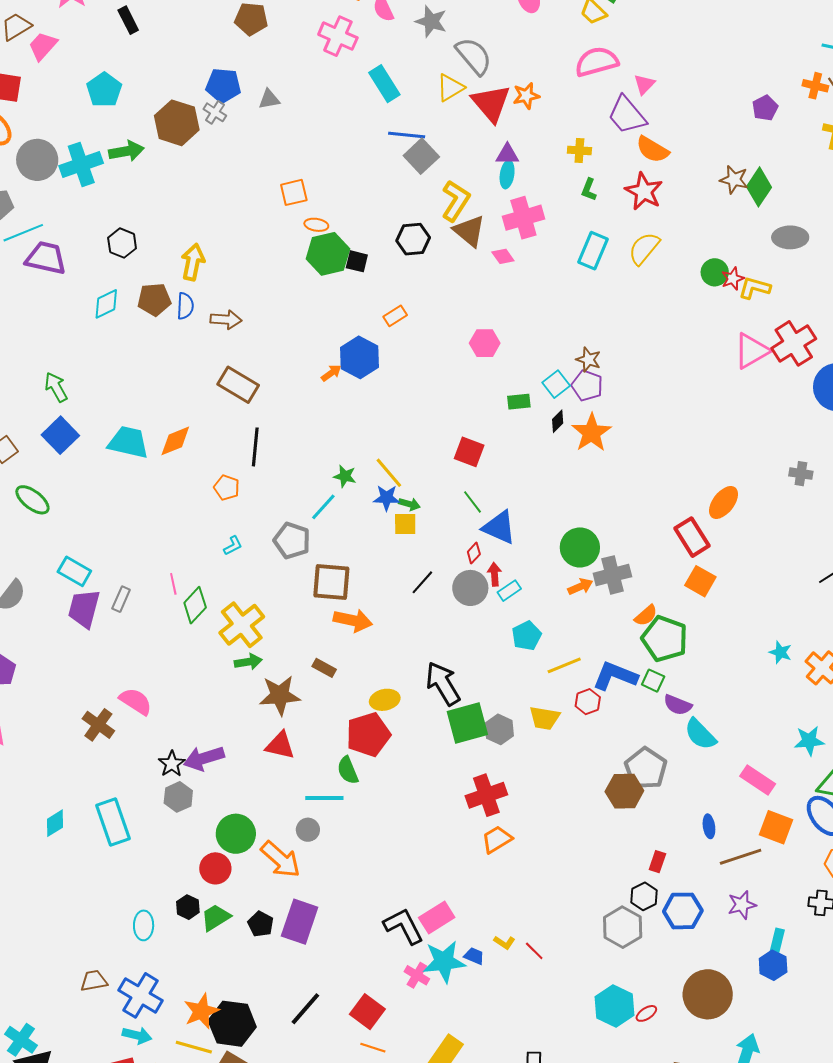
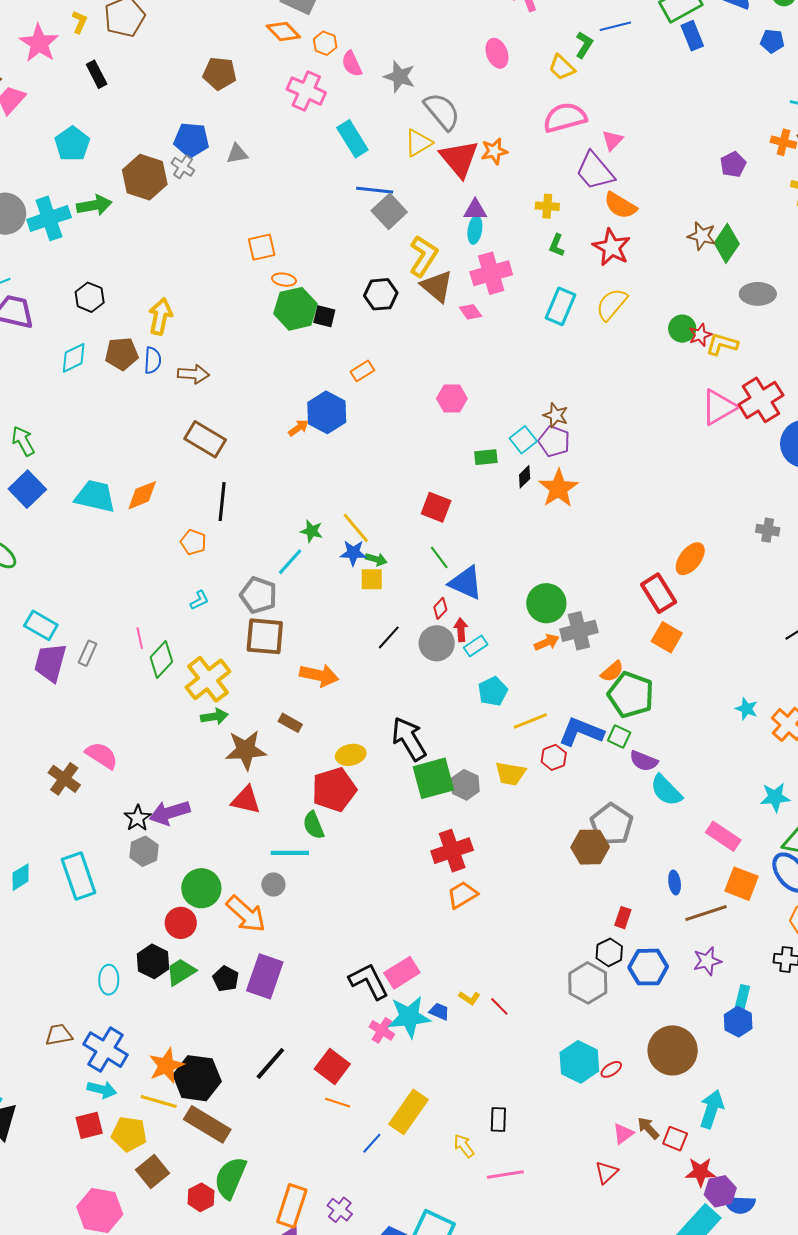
brown square: (331, 582) -> (265, 636), moved
black hexagon: (188, 907) -> (153, 961), size x1.4

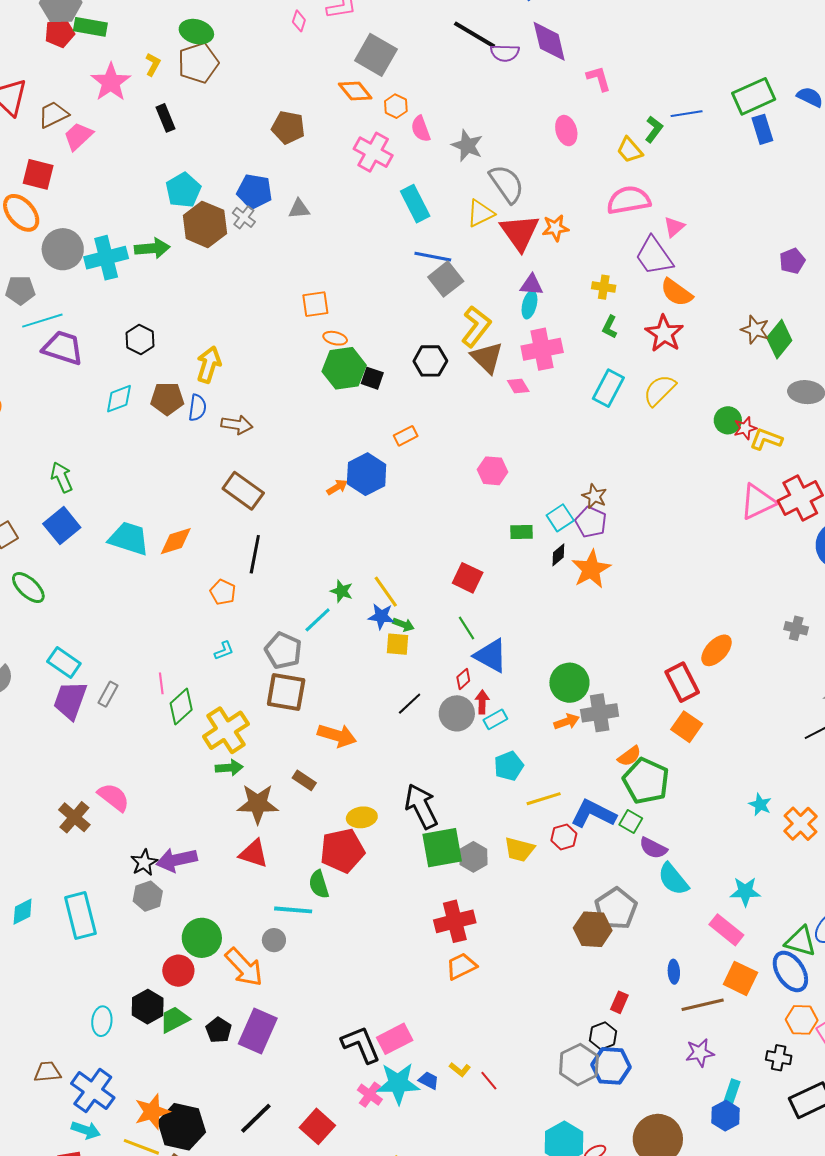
cyan pentagon: (72, 144) -> (183, 190), moved
cyan star: (775, 797) -> (745, 892), moved
blue hexagon: (648, 967) -> (611, 1066), moved

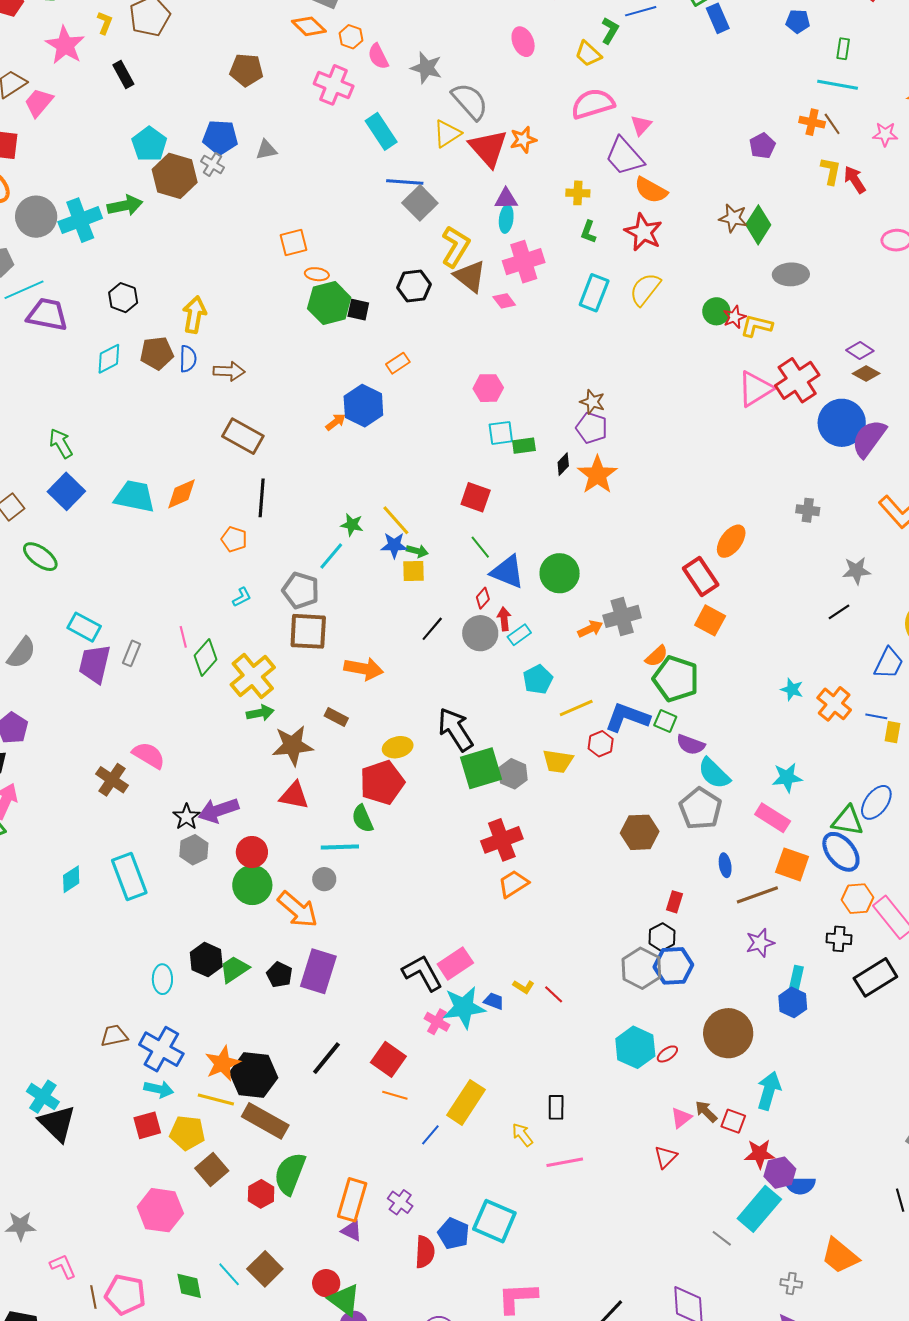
cyan square: (560, 518) -> (501, 433), moved, turned 32
green circle: (569, 683) -> (560, 573), moved
gray pentagon: (616, 909) -> (700, 809), moved
red circle: (178, 971) -> (252, 852), moved

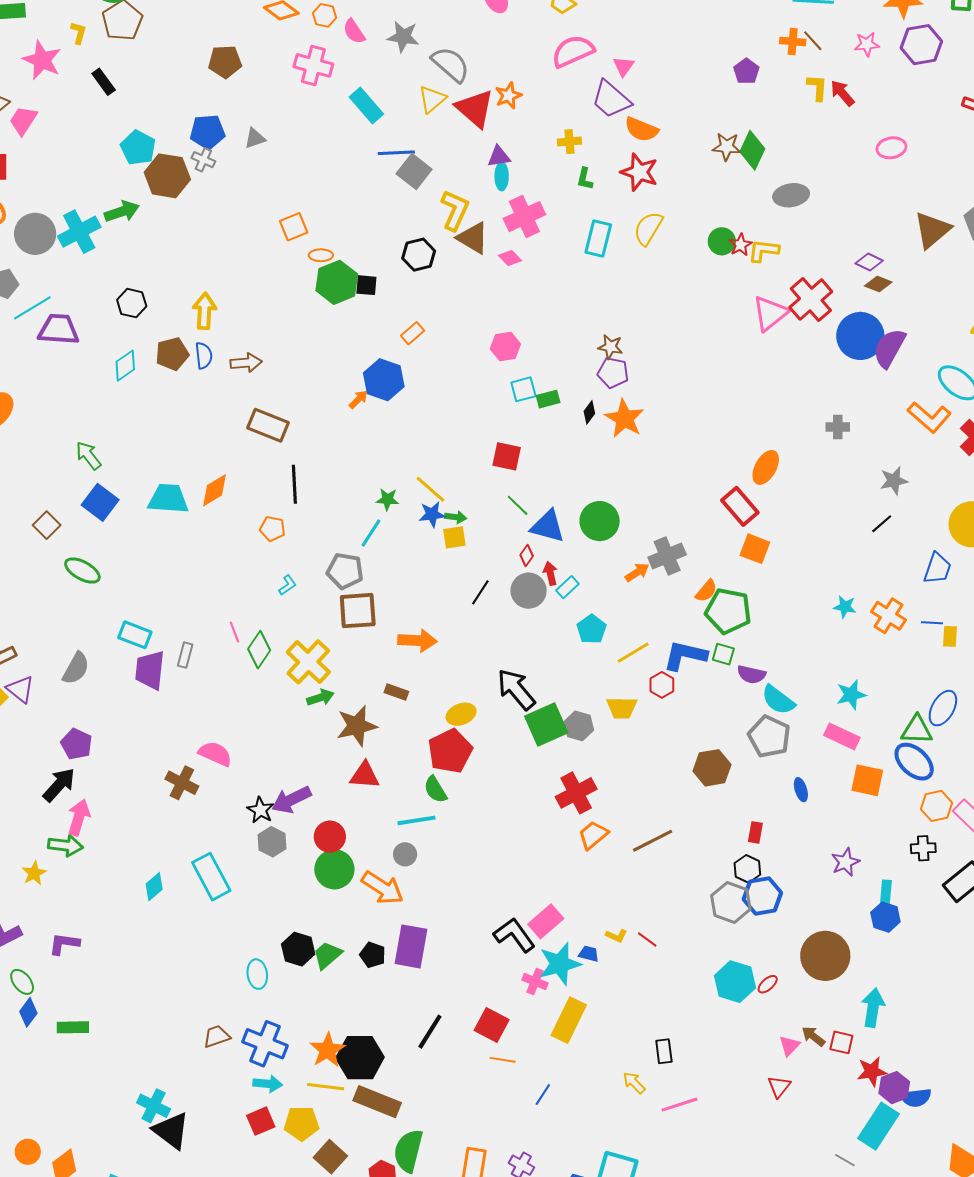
brown line: (757, 895) -> (653, 841), moved
yellow rectangle: (466, 1102) -> (569, 1020), moved

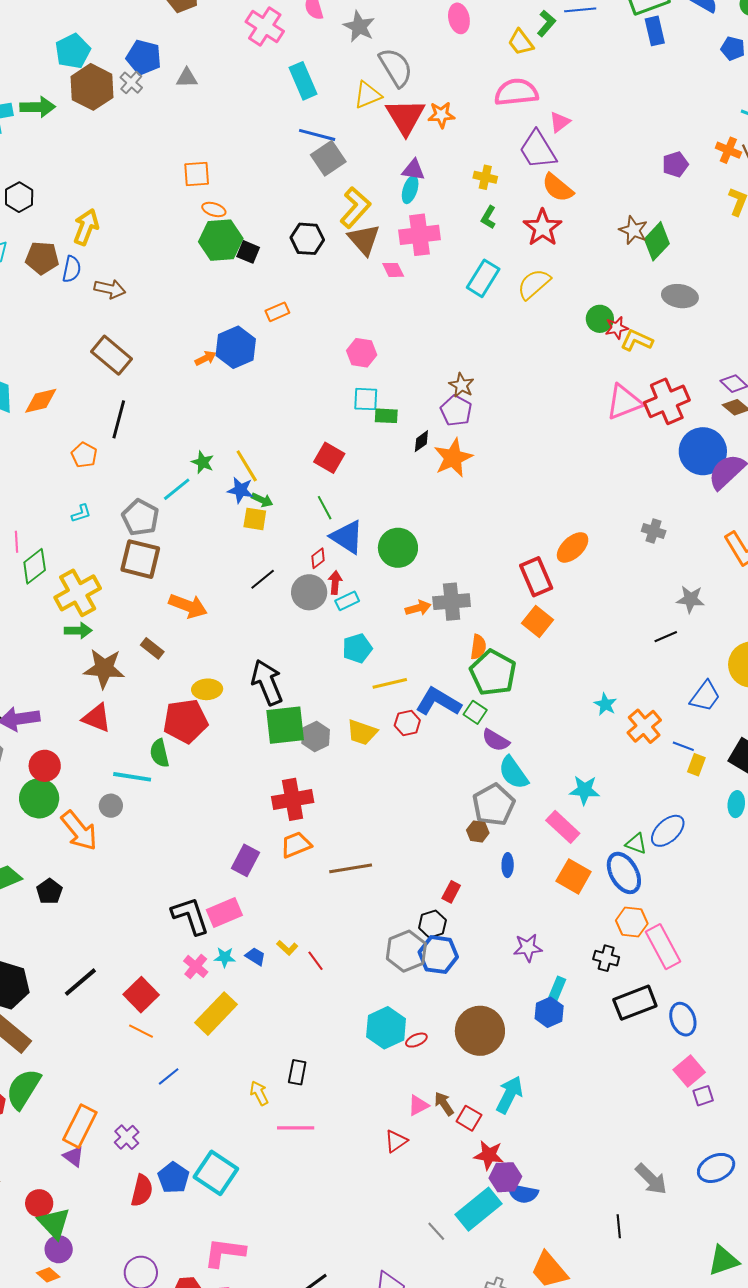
orange semicircle: (706, 591) -> (478, 647), turned -50
green triangle: (917, 730) -> (636, 844), size x0.7
brown hexagon: (712, 768) -> (478, 831), moved, size x0.6
purple rectangle: (411, 946) -> (246, 860), moved, size x0.7
cyan star: (560, 964) -> (225, 957), size x0.5

